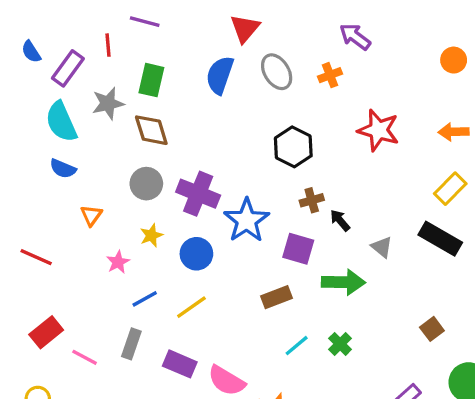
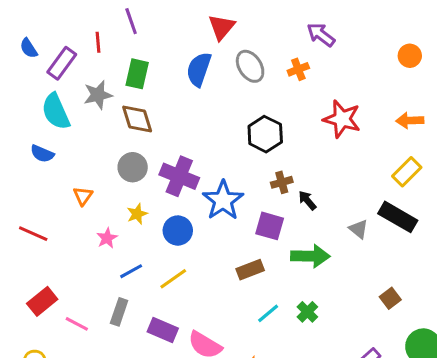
purple line: (145, 22) -> (131, 21), turned 56
blue semicircle: (63, 169) -> (42, 154), moved
gray triangle: (382, 247) -> (359, 229), moved

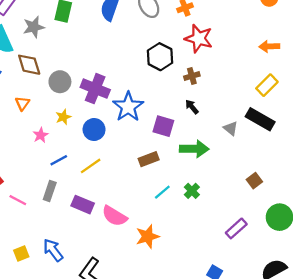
brown diamond: (137, 119) -> (29, 65), moved
red star: (342, 119) -> (199, 38), moved
brown cross: (282, 182) -> (192, 76), moved

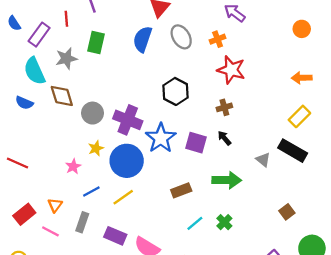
black hexagon: (160, 57) -> (176, 91), moved
orange triangle: (22, 103) -> (55, 205), moved
purple square: (163, 126) -> (196, 143), moved
blue circle: (94, 129) -> (127, 161), size x1.5

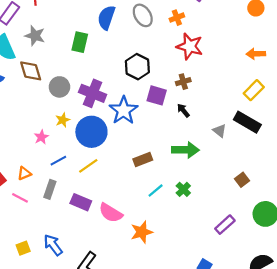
green rectangle: (96, 43) -> (80, 42), moved
gray star: (66, 58) -> (35, 36), turned 30
purple square: (196, 143) -> (157, 95), moved
orange triangle: (55, 205) -> (24, 173), turned 32

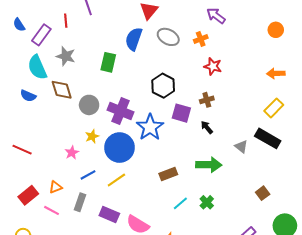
gray ellipse: (143, 15) -> (168, 37), turned -30
red star: (190, 46) -> (213, 66), size x0.7

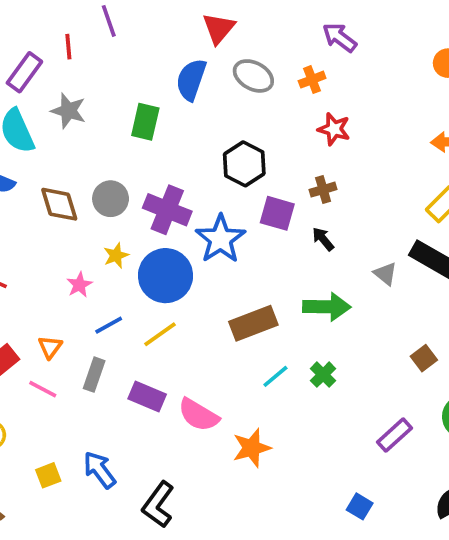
brown diamond: (62, 90) -> (59, 204), moved
brown rectangle: (168, 174) -> (253, 323), size x1.4
orange triangle: (56, 187) -> (50, 347), turned -32

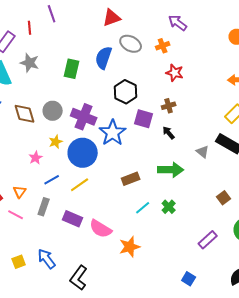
red triangle: (219, 28) -> (112, 18), turned 30
blue semicircle: (191, 80) -> (104, 58), moved
brown rectangle: (253, 323) -> (131, 179), size x0.7

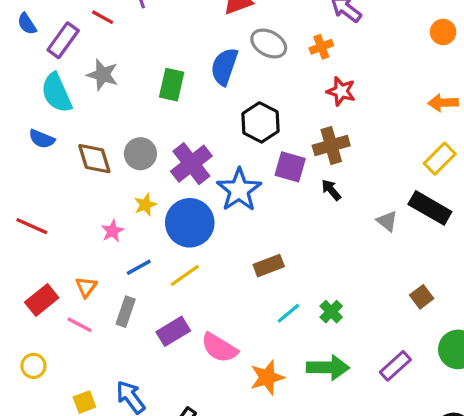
red line: (30, 28) -> (103, 17), turned -56
brown cross: (169, 106) -> (331, 145), size x1.5
purple cross: (84, 117) -> (191, 164), turned 30
green arrow: (171, 170) -> (328, 368), moved
purple rectangle: (73, 219) -> (173, 331), turned -54

